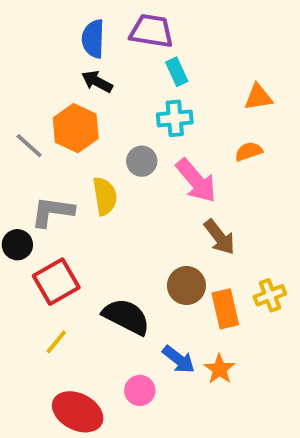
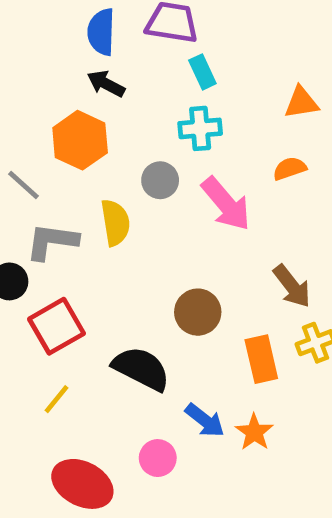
gray line: (29, 146) -> (24, 185), moved
brown arrow: (219, 237) -> (292, 286), moved
brown circle: (186, 286) -> (198, 312), moved

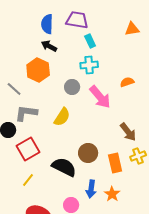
orange triangle: (301, 103) -> (132, 29), moved
yellow semicircle: (115, 223) -> (62, 117), moved, turned 42
brown circle: (198, 312) -> (88, 153), moved
blue arrow: (205, 420) -> (91, 189), turned 60

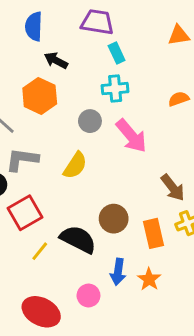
blue semicircle: (47, 24) -> (34, 26), moved
orange semicircle: (127, 82) -> (179, 99), moved
yellow line: (28, 180) -> (40, 251), moved

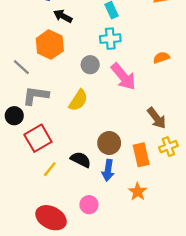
orange semicircle: (179, 99) -> (161, 58), moved
black semicircle: (78, 239) -> (81, 160), size x0.7
blue arrow: (118, 272) -> (108, 170), moved

